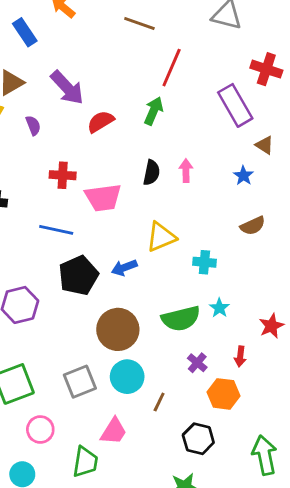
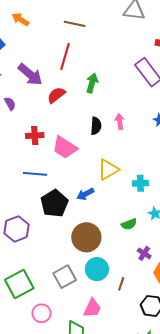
red line: (172, 68) -> (65, 57), moved
pink trapezoid: (103, 198) -> (65, 147), turned 48
green semicircle: (181, 318) -> (129, 224), size x0.6

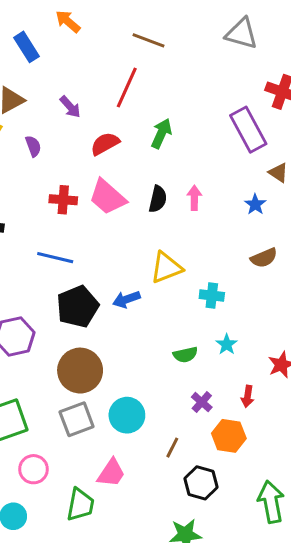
purple arrow: (30, 75) -> (70, 107), size x0.6
pink trapezoid: (65, 147) -> (107, 197), moved
brown circle: (86, 237) -> (80, 371), moved
brown line: (121, 284) -> (172, 448), moved

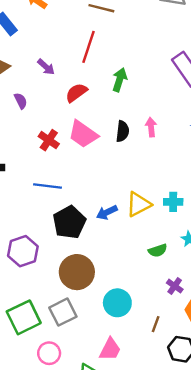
red cross: (63, 200) -> (49, 140), turned 36
yellow triangle: (166, 268) -> (138, 204), moved
gray square: (77, 419) -> (63, 312), moved

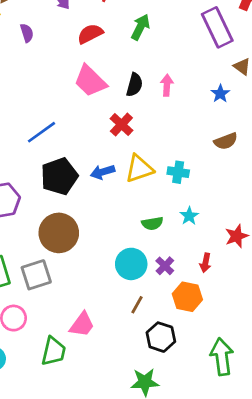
red cross: (49, 140) -> (121, 124), moved
blue line: (47, 186) -> (41, 132), turned -52
cyan circle: (117, 303) -> (131, 264), moved

